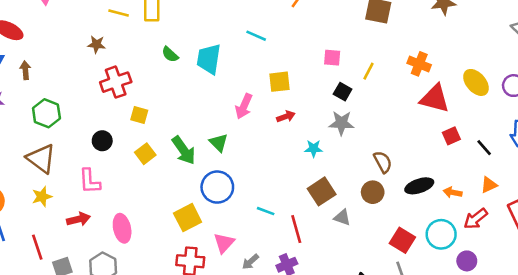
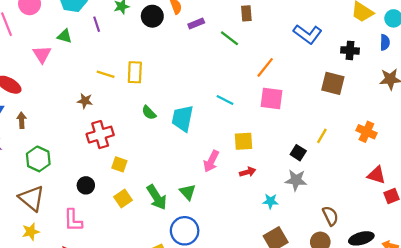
pink square: (332, 58) -> (271, 99), moved, size x1.5
red triangle: (435, 99) -> (377, 175), moved, size x0.7

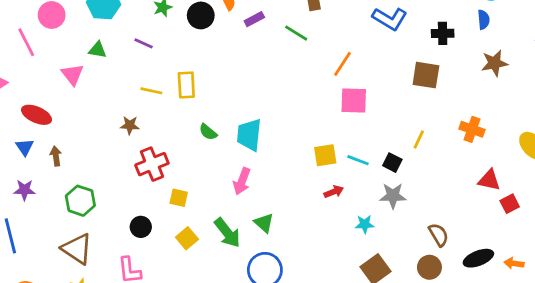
purple line: (97, 24) -> (144, 43), moved, turned -42
cyan line: (225, 100) -> (358, 160), moved
pink arrow: (211, 161) -> (242, 181), moved

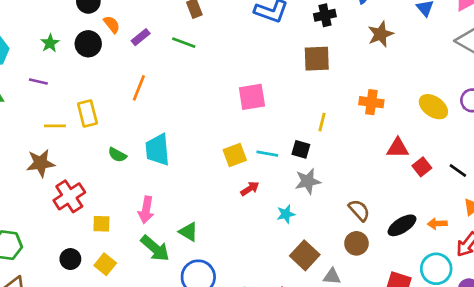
orange line: (342, 64) -> (139, 88), moved
brown star: (130, 125) -> (41, 163), size x1.5
pink arrow: (242, 181) -> (146, 210), moved
yellow square: (187, 238) -> (105, 264), moved

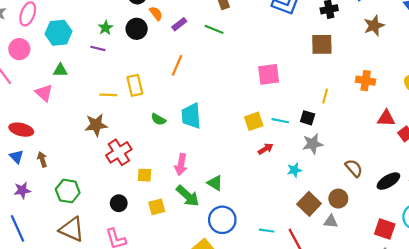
purple line: (38, 81) -> (98, 48), moved
brown circle: (356, 243) -> (338, 199), moved
yellow square: (105, 264) -> (157, 207), moved, turned 35

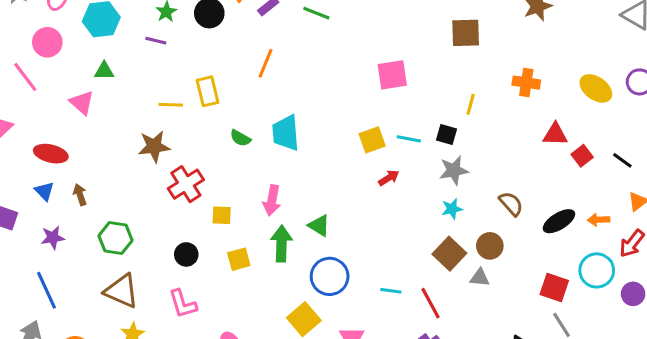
cyan star: (294, 170) -> (452, 209), moved
green arrow: (188, 196) -> (281, 244), turned -130

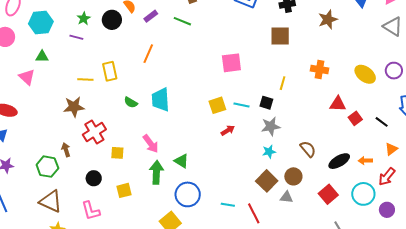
brown arrow: (80, 195) -> (66, 150), moved
pink arrow: (272, 200) -> (151, 144), turned -48
yellow square: (239, 259) -> (124, 190), moved
red square: (554, 288) -> (328, 194), moved, turned 30

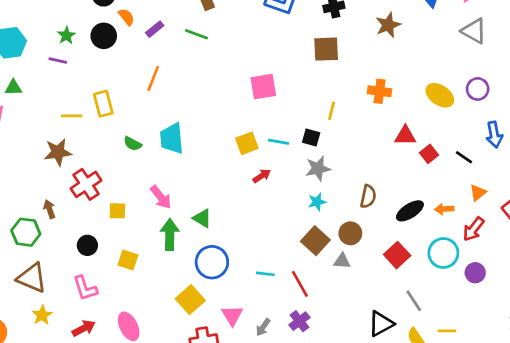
brown semicircle: (308, 149) -> (368, 196), turned 54
yellow square: (124, 190) -> (128, 260), turned 35

